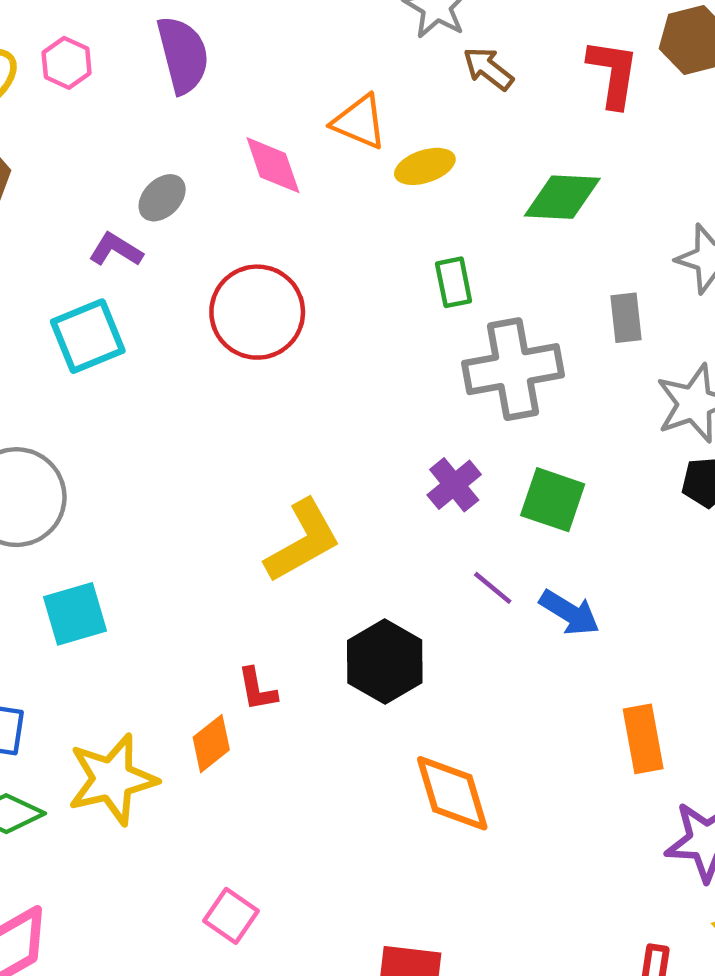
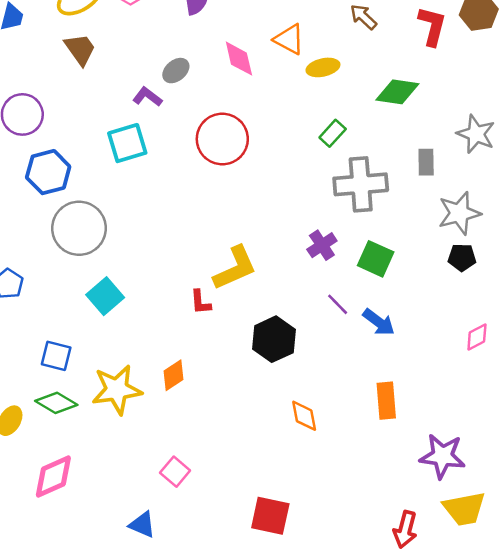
green rectangle: (454, 282) -> (333, 133), turned 48
cyan square: (75, 614) -> (105, 296), turned -30
red L-shape: (257, 689) -> (200, 302), moved
orange rectangle: (643, 739) -> (386, 401), moved
orange diamond: (452, 793) -> (304, 416), size x0.7

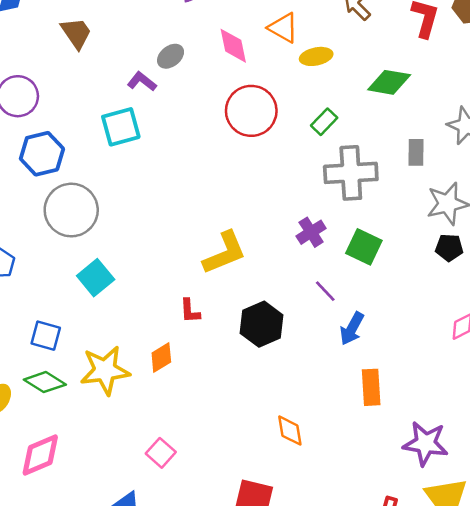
red circle: (222, 139) -> (251, 111), moved
red L-shape: (200, 302) -> (190, 311), moved
blue arrow: (379, 322) -> (352, 329), moved, turned 80
orange diamond: (304, 416) -> (290, 431), moved

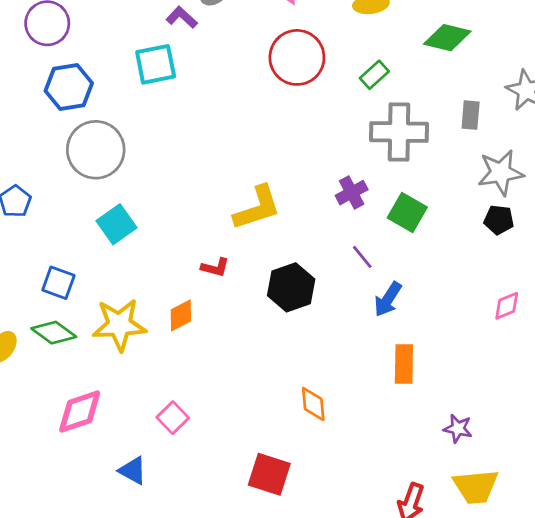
red L-shape: (190, 311) -> (215, 267), turned -76
purple star: (425, 443) -> (458, 429), size x0.6
pink diamond: (40, 455) -> (80, 412), moved

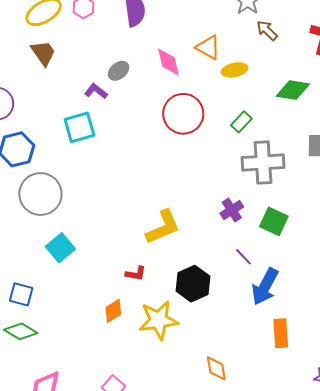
blue arrow: (388, 299) -> (265, 287), size x1.4
yellow star: (119, 325) -> (158, 320), moved

